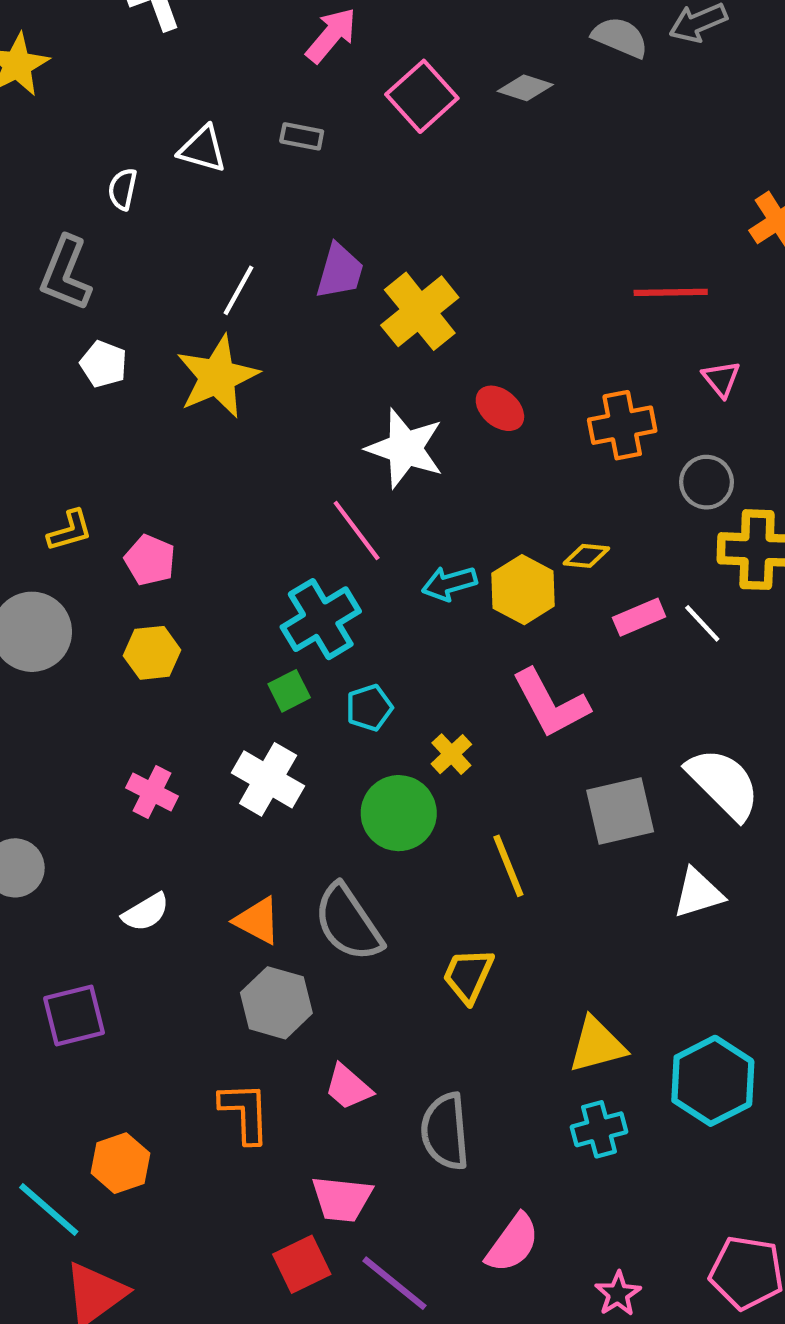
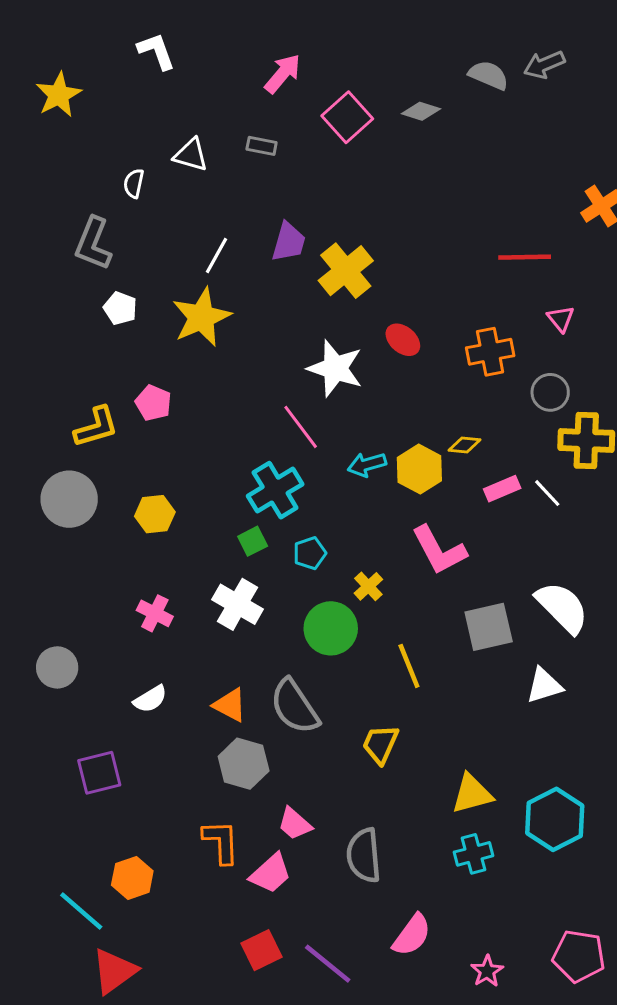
yellow L-shape: (70, 531) -> (96, 427), size x1.4
pink pentagon: (150, 560) -> (153, 403), moved
pink trapezoid: (342, 1199) -> (271, 873), moved, turned -48

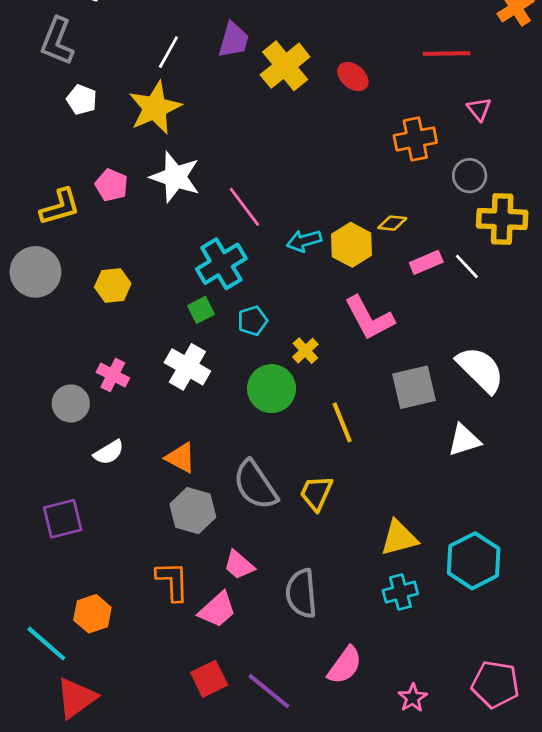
red ellipse: (403, 340) -> (353, 77), moved
white star: (335, 368) -> (175, 177), moved
gray circle: (57, 667) -> (71, 403), moved
gray semicircle: (295, 707) -> (255, 485), moved

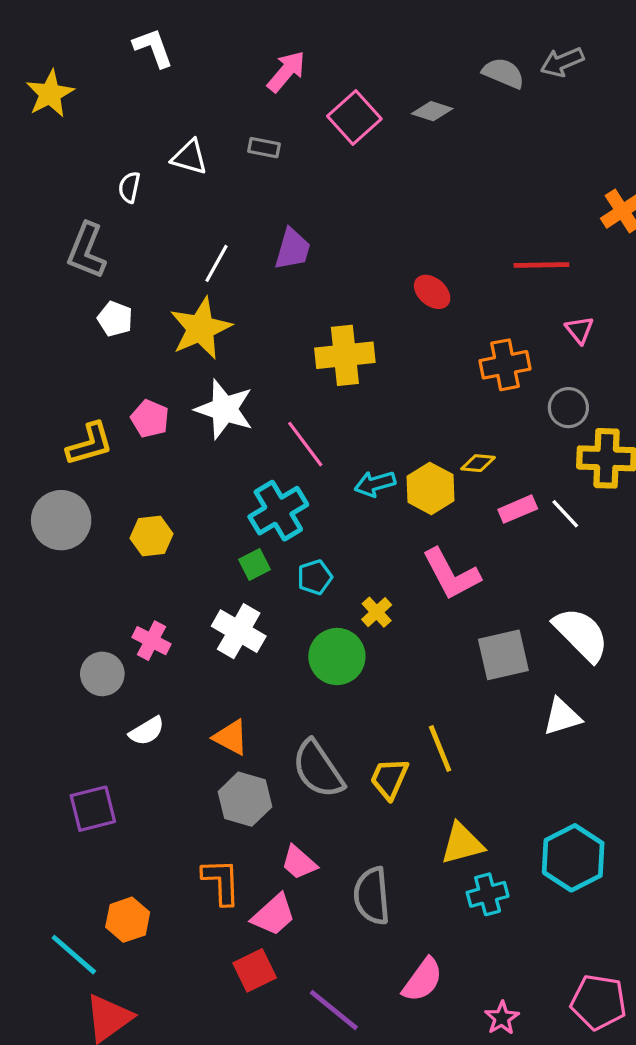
yellow cross: (285, 66) -> (345, 355), moved, turned 33
yellow line: (342, 422) -> (440, 748), moved
yellow triangle: (399, 538) -> (462, 844), moved
red square: (209, 679) -> (255, 970), moved

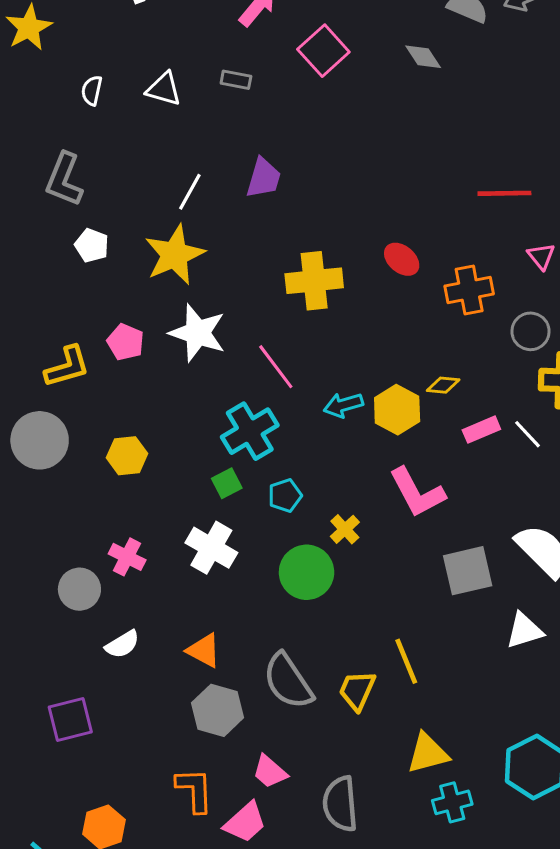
gray diamond: (432, 111) -> (423, 57), moved, turned 39
white semicircle: (129, 187) -> (92, 91), moved
red ellipse: (432, 292) -> (402, 259), moved

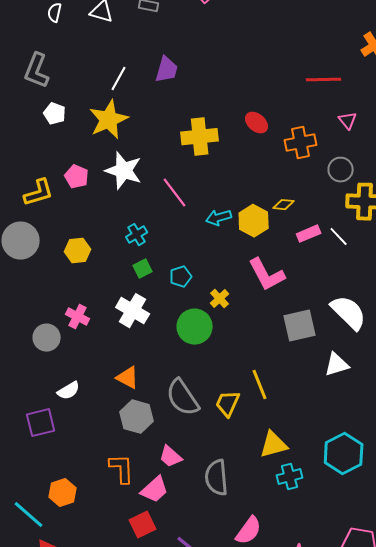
cyan cross: (250, 431) -> (137, 235), moved, size x0.6
white semicircle: (122, 644) -> (69, 391), moved

